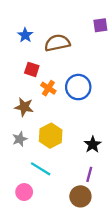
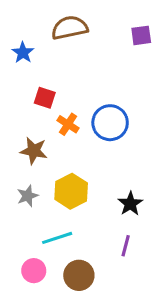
blue star: (25, 35) -> (23, 53), moved
brown semicircle: (57, 43) -> (70, 28), moved
cyan line: (41, 169) -> (57, 238), turned -50
brown circle: (80, 196) -> (79, 275), moved

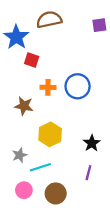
blue star: (23, 53) -> (16, 37), size x1.6
red square: (45, 98) -> (32, 60), moved
orange cross: (68, 124) -> (48, 87), turned -32
gray star: (28, 196) -> (20, 155), moved

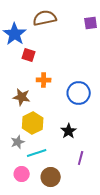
blue circle: (78, 86) -> (79, 93), moved
yellow hexagon: (50, 134) -> (33, 123), moved
black star: (92, 143) -> (69, 131), moved

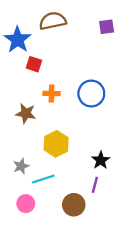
blue circle: (79, 93) -> (91, 94), moved
yellow hexagon: (33, 123) -> (56, 144), moved
black star: (69, 131) -> (101, 160), moved
brown circle: (51, 177) -> (74, 205), moved

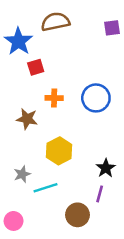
red square: (34, 64) -> (36, 67), turned -35
pink circle: (26, 204) -> (14, 221), moved

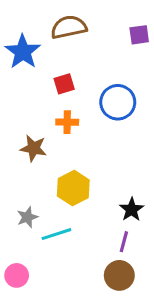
red square: (36, 67) -> (64, 84), moved
blue circle: (96, 98) -> (118, 102), moved
brown circle: (77, 215) -> (119, 275), moved

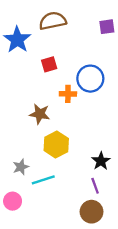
orange cross: (67, 122) -> (68, 94), moved
brown star: (33, 148) -> (40, 114), moved
purple line: (124, 242) -> (95, 186), turned -35
pink circle: (17, 275) -> (13, 201), moved

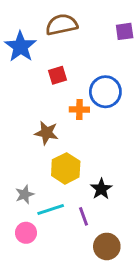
black star: (101, 161) -> (101, 189), moved
purple line: (95, 186) -> (84, 216), moved
pink circle: (13, 201) -> (26, 233), moved

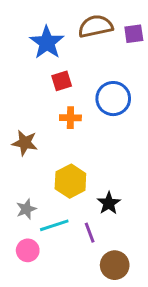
brown semicircle: (62, 25) -> (96, 26), moved
blue star: (21, 47) -> (47, 43), moved
orange cross: (79, 110) -> (70, 118), moved
brown star: (47, 133) -> (25, 143), moved

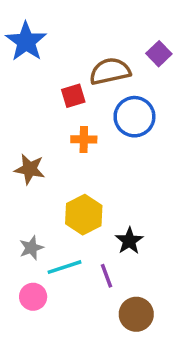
brown semicircle: (96, 26) -> (110, 71), moved
purple square: (134, 34) -> (159, 54), moved, turned -36
blue star: (47, 43) -> (26, 41), moved

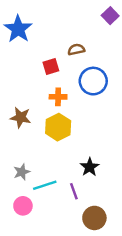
purple square: (159, 54) -> (110, 16), moved
brown semicircle: (110, 71) -> (76, 50), size x0.6
yellow hexagon: (84, 215) -> (58, 127), moved

